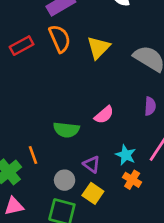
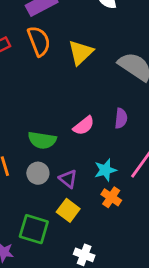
purple semicircle: (150, 106) -> (121, 118), moved
cyan star: (126, 155) -> (105, 170), turned 30
gray circle: (65, 180) -> (38, 173), moved

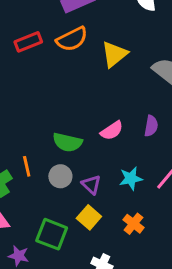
orange semicircle: (39, 41) -> (72, 39), turned 80
orange cross: (111, 197) -> (133, 224), moved

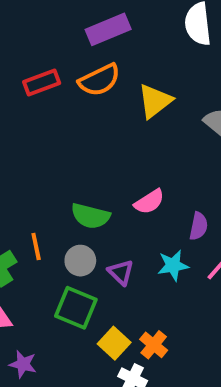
purple semicircle: (151, 126) -> (199, 226), moved
yellow square: (89, 217) -> (114, 343), moved
orange cross: (133, 224) -> (154, 345), moved
green square: (52, 234) -> (76, 308), moved

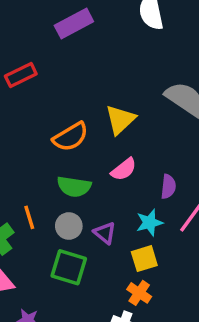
orange semicircle: (99, 80) -> (71, 137), moved
yellow triangle: (155, 101) -> (120, 120), moved
yellow square: (114, 343) -> (144, 259), moved, turned 36

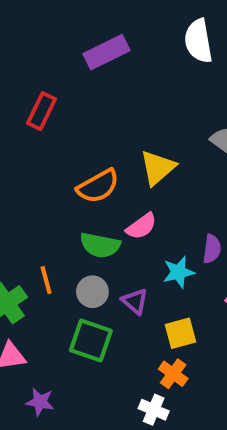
red rectangle: (21, 75) -> (42, 111), turned -40
pink semicircle: (124, 169) -> (141, 226), moved
cyan star: (149, 223) -> (179, 272), moved

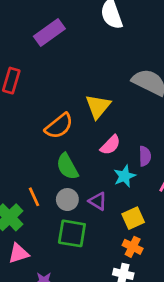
pink semicircle: (141, 226) -> (110, 145), moved
green semicircle: (100, 245) -> (67, 166), turned 60

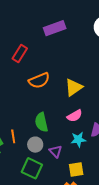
orange semicircle: (59, 126) -> (39, 80), moved

